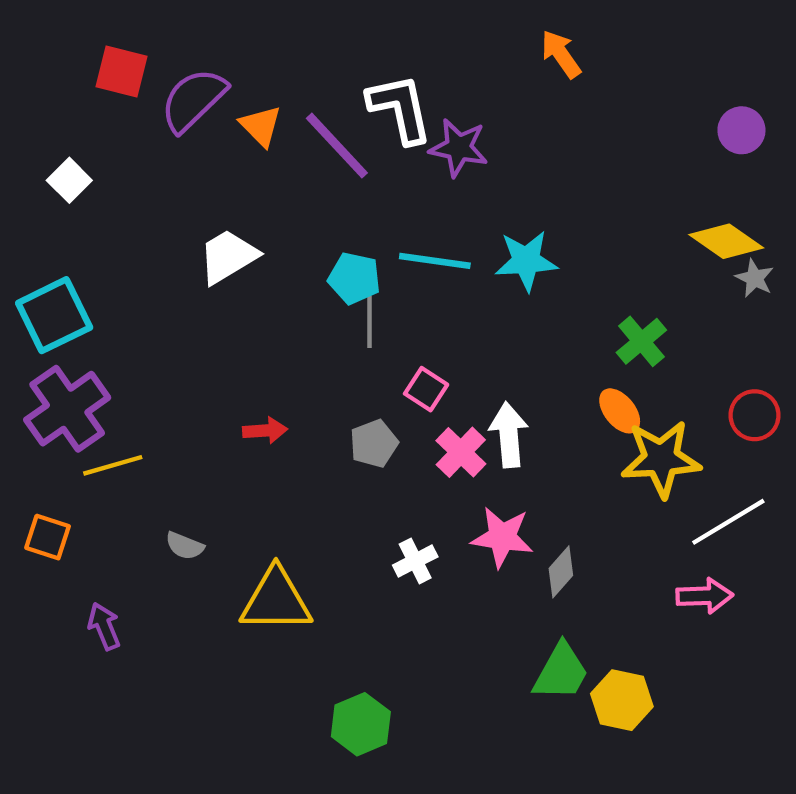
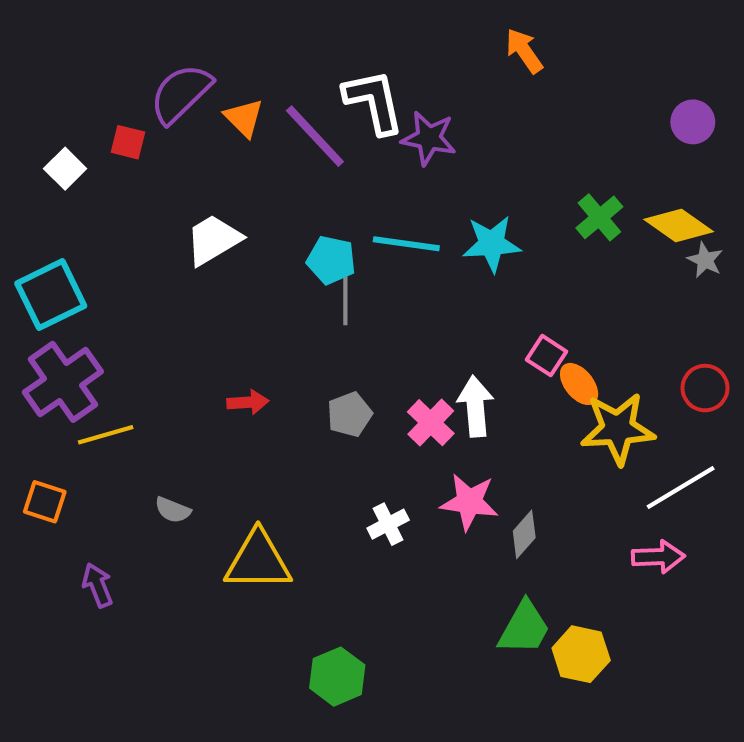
red square: (122, 72) -> (128, 142), moved, size x0.7
green cross: (641, 341) -> (599, 217), moved
pink square: (426, 389) -> (547, 356), moved

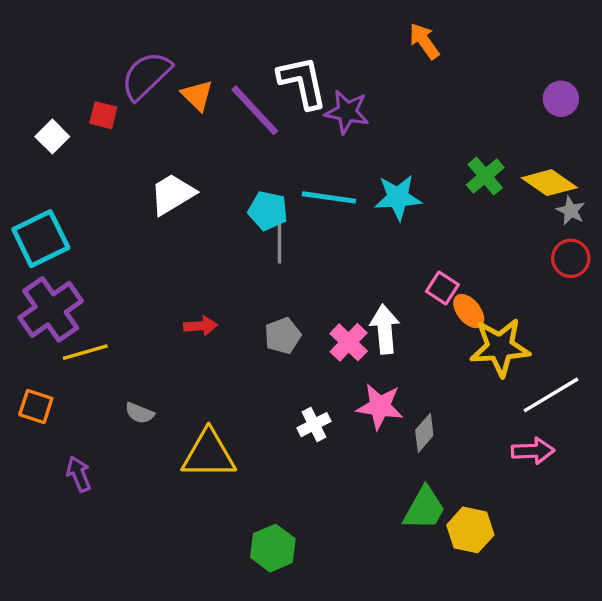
red circle: (705, 388) -> (571, 258), moved

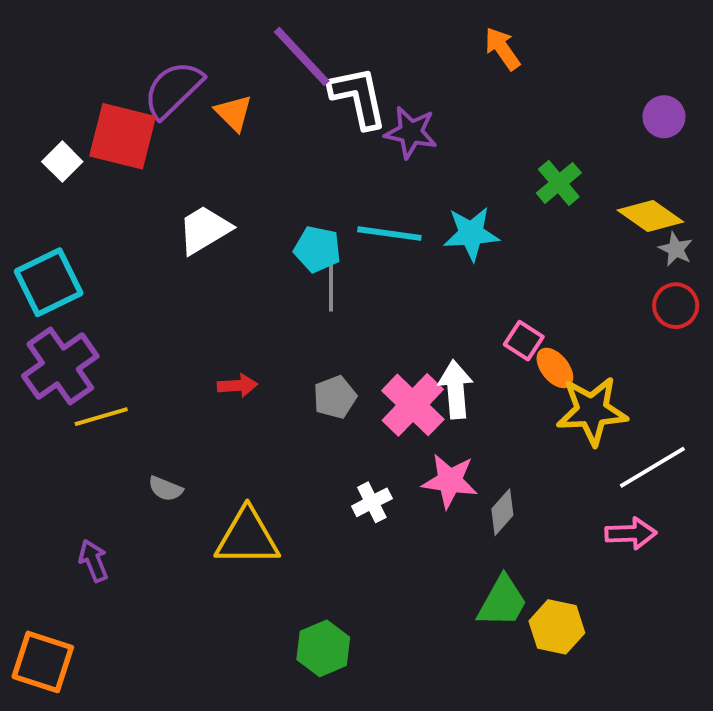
purple line: (255, 110) -> (302, 56), moved
red square: (103, 115) -> (123, 136), size x2.0
green cross: (485, 176) -> (559, 183), moved
pink cross: (349, 342) -> (413, 405), size x1.4
orange square: (36, 406) -> (43, 662), moved, size x1.5

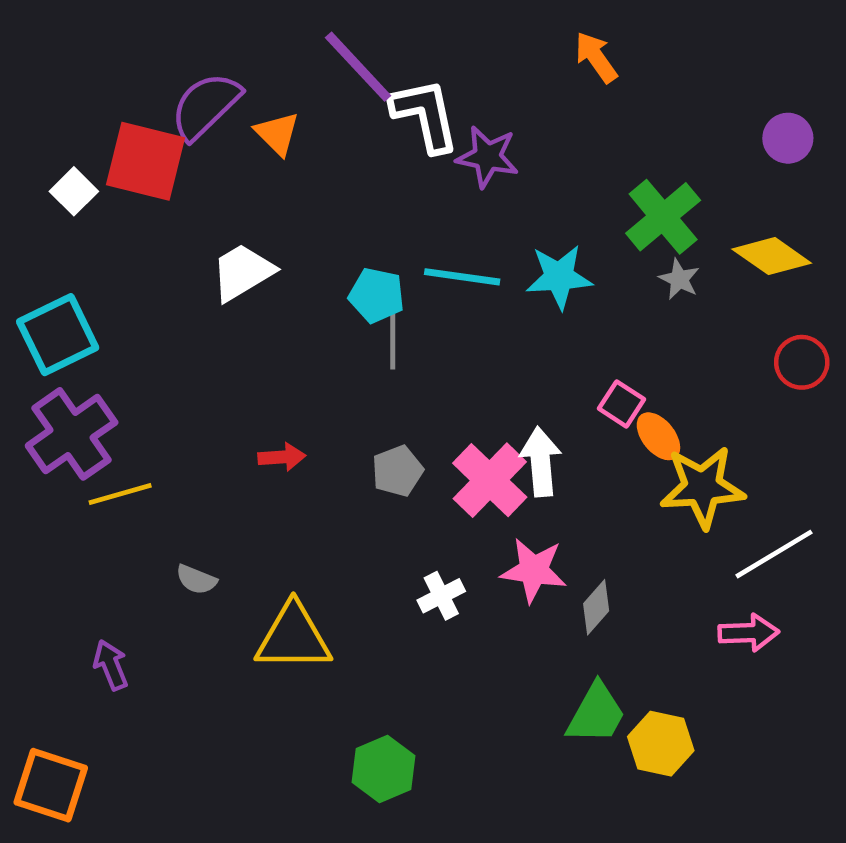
green cross: (559, 183) -> (663, 217), size x1.4
gray star: (676, 249) -> (679, 279), moved

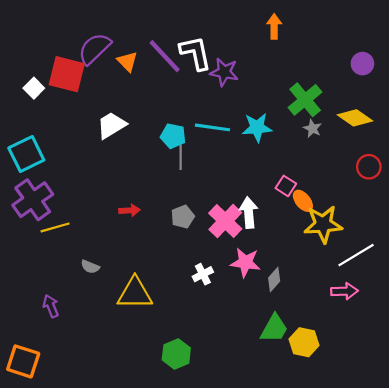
orange arrow: (596, 57) -> (274, 26), turned 35
purple line: (358, 67) -> (165, 56), moved

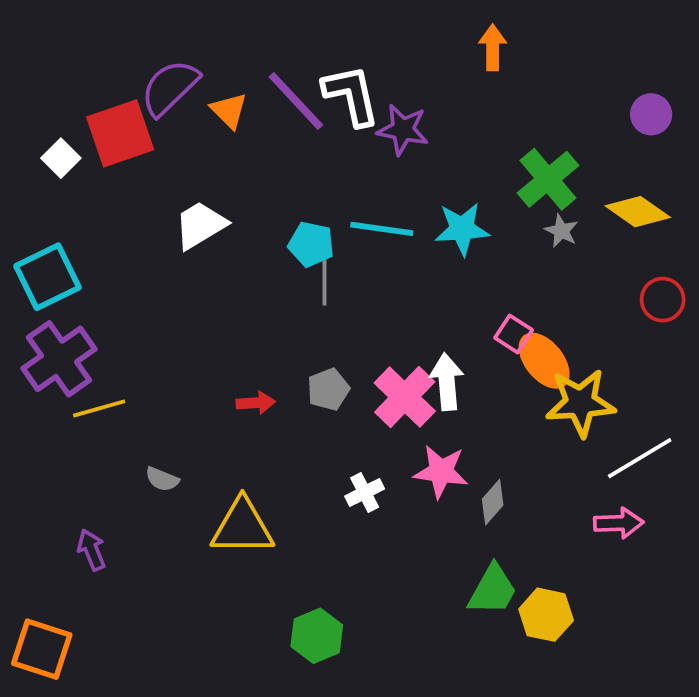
red square: (67, 74) -> (120, 133), turned -33
orange ellipse: (303, 201) -> (544, 361), size x1.4
red arrow: (130, 210) -> (256, 403), moved

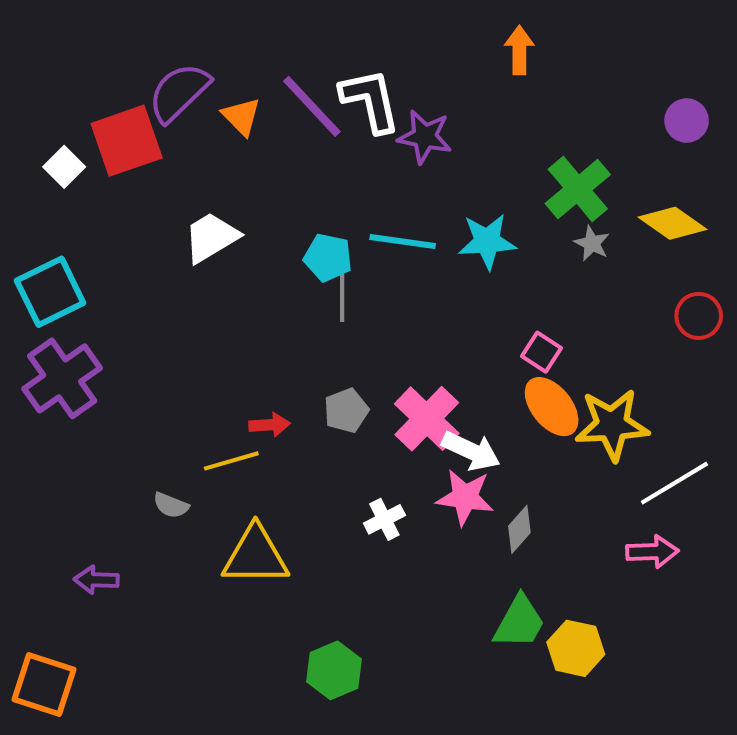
orange ellipse: (544, 361) -> (552, 407), moved
white arrow: (447, 382) -> (471, 451), moved, turned 120
yellow line: (99, 408) -> (231, 461), moved
purple arrow: (91, 550) -> (96, 580), turned -66

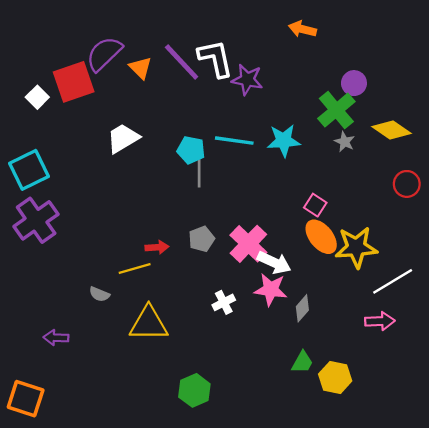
orange arrow: (519, 50) -> (302, 29), turned -76
purple circle: (687, 121) -> (354, 83), moved
green trapezoid: (519, 622) -> (302, 362), size x0.7

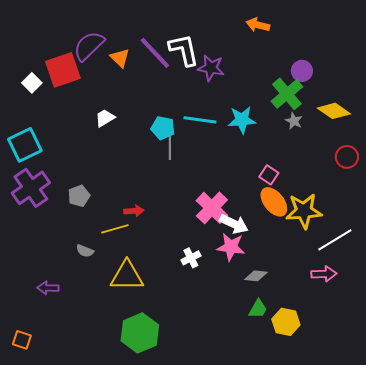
white trapezoid: (123, 138) -> (105, 118), size x0.7
gray pentagon: (201, 239) -> (79, 196), moved
gray diamond: (302, 308) -> (256, 276), moved, turned 55
green hexagon: (194, 390) -> (140, 333), moved, size x1.4
orange square: (26, 399) -> (22, 340), size x0.6

